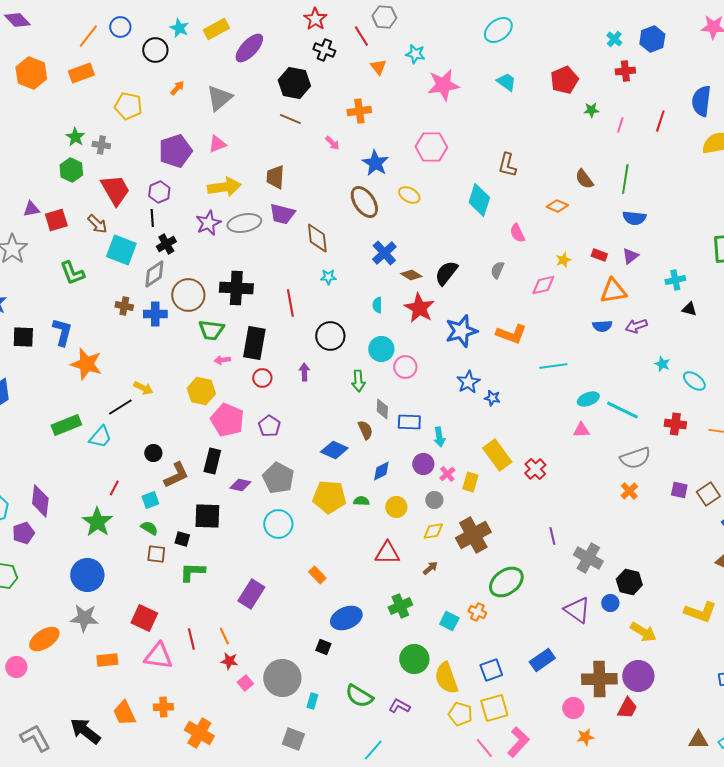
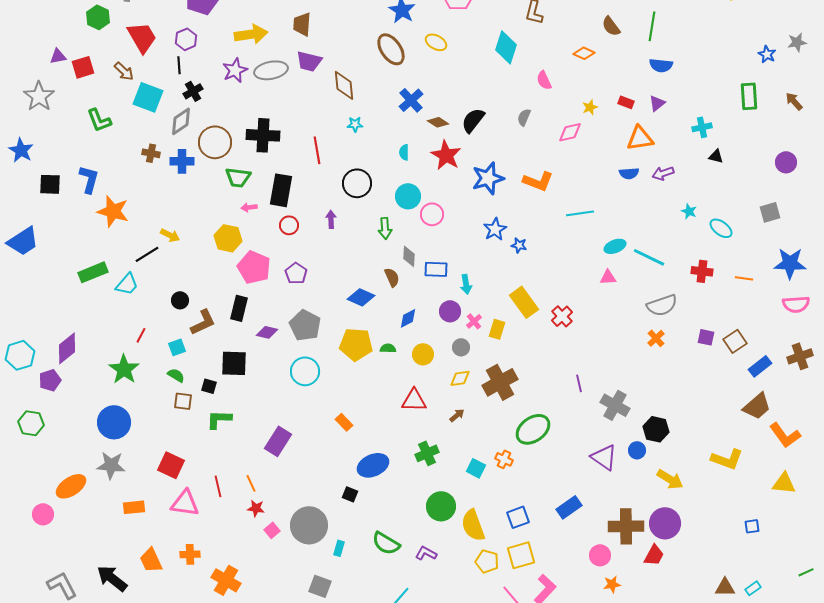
purple diamond: (40, 501) -> (67, 348), turned 44

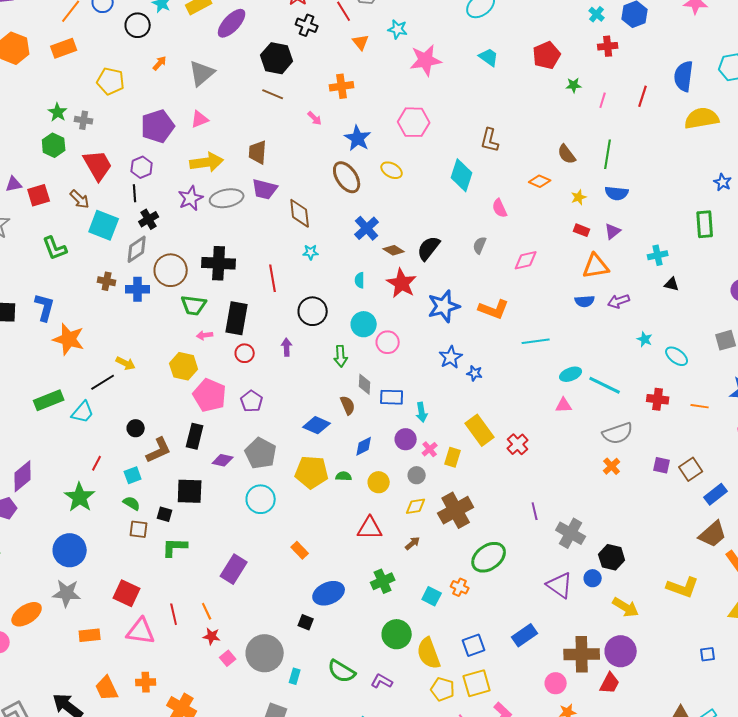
yellow star: (590, 107) -> (579, 197), moved

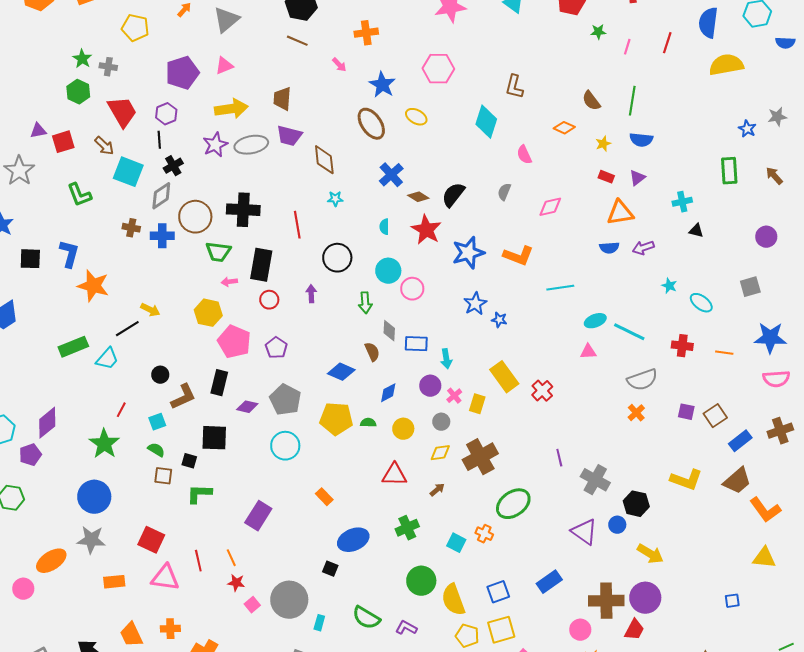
yellow L-shape: (683, 587) -> (686, 480), moved

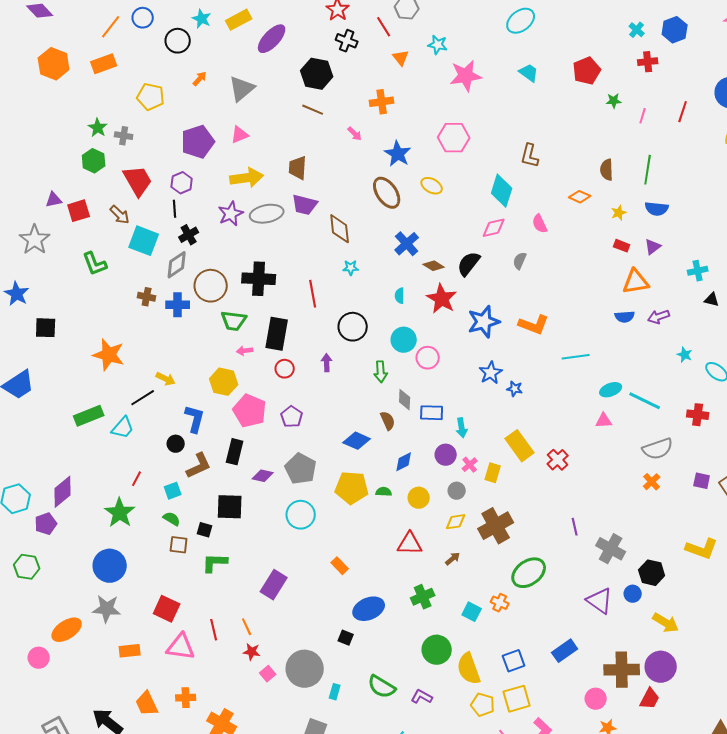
brown semicircle: (591, 101) -> (607, 170), turned 35
pink diamond: (550, 207) -> (494, 228), moved
blue L-shape: (69, 254) -> (195, 419), moved

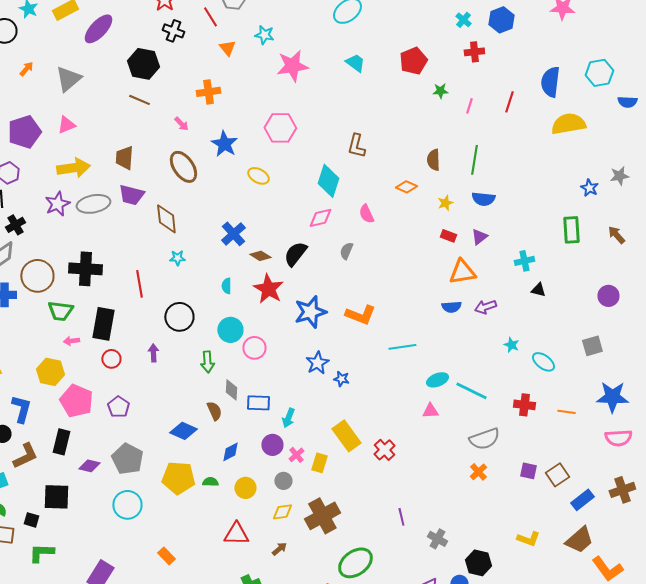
brown ellipse: (387, 193) -> (183, 167), moved
cyan arrow: (462, 428) -> (288, 418), turned 30
gray cross: (611, 549) -> (437, 539), size x0.7
yellow L-shape: (702, 549) -> (528, 539), size x0.7

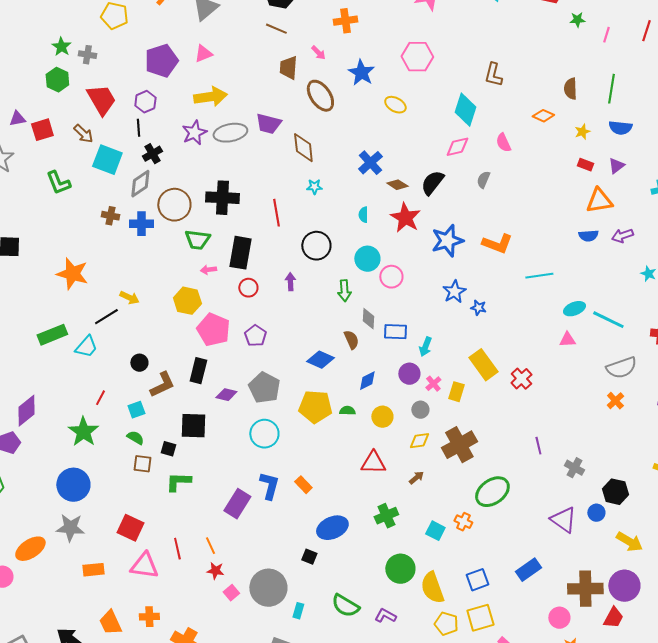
brown trapezoid: (124, 158) -> (288, 68), moved
blue L-shape: (21, 409) -> (269, 486), moved

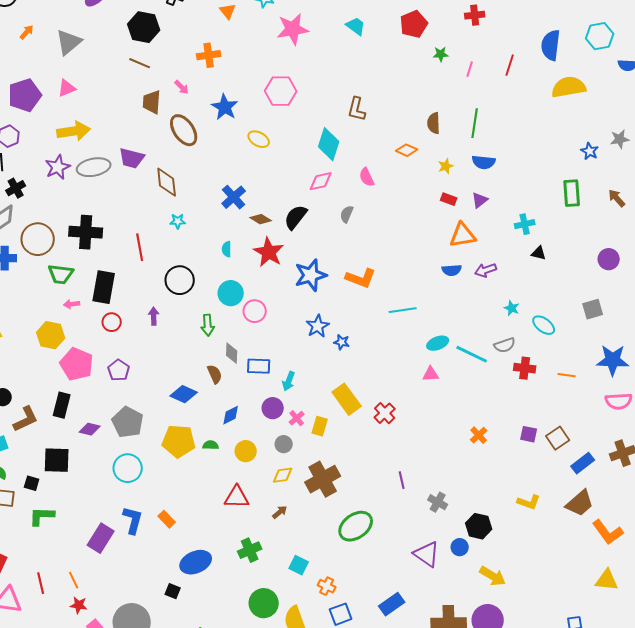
gray semicircle: (621, 368) -> (505, 345), moved, size x0.7
orange cross: (463, 522) -> (327, 586), moved

